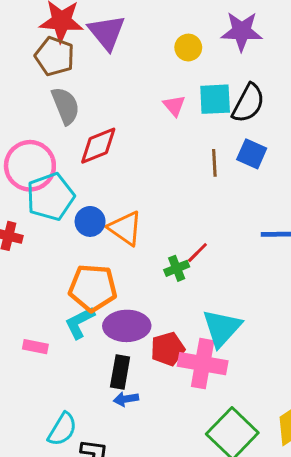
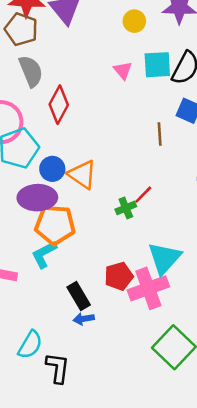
red diamond: (98, 146) -> (59, 105), turned -39
brown line: (214, 163) -> (160, 134), moved
purple ellipse: (127, 326) -> (37, 198), moved
pink cross: (203, 364) -> (148, 288), turned -30
black rectangle: (120, 372) -> (79, 296), turned -40

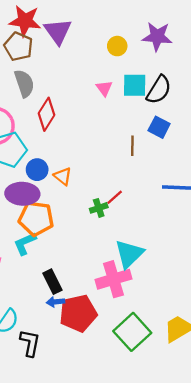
orange triangle: (82, 174) -> (63, 176), size x0.7
red pentagon: (119, 276) -> (78, 313), moved, size x1.5

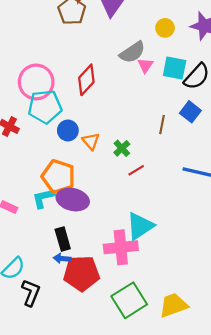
gray semicircle: (24, 83) -> (132, 52), moved, turned 64
purple ellipse: (22, 194) -> (73, 200), moved
green cross: (99, 208) -> (122, 148), moved, turned -35

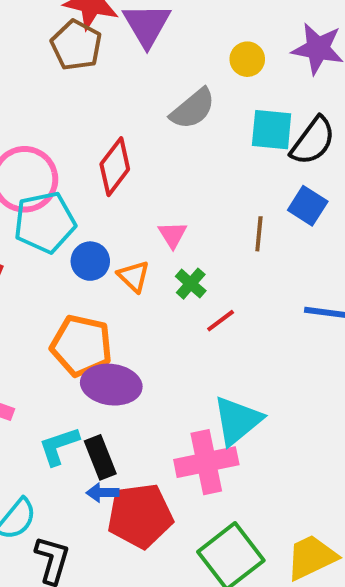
pink triangle: (145, 65) -> (173, 235), moved
cyan L-shape: (43, 198) -> (59, 446), moved

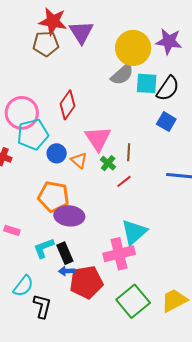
brown pentagon: (76, 45) -> (46, 44), turned -30
yellow circle: (247, 59) -> (133, 48), size x2.0
gray semicircle: (193, 109) -> (122, 74), moved
brown line: (259, 234) -> (129, 152), moved
pink triangle: (173, 235) -> (98, 139), size x1.8

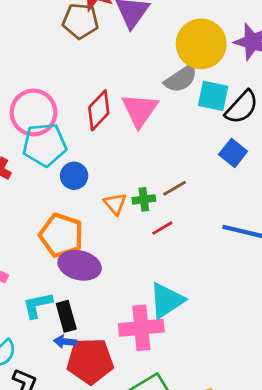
pink triangle: (98, 139) -> (140, 110), moved
brown line: (129, 152) -> (175, 188), turned 48
orange triangle: (79, 160) -> (115, 204), moved
green cross: (108, 163) -> (144, 199), turned 35

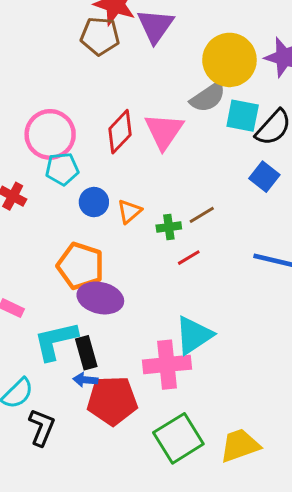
cyan pentagon: (45, 145) -> (62, 169), size x0.7
orange triangle: (115, 204) -> (129, 211), moved, turned 30
cyan L-shape: (38, 305) -> (56, 341), size x1.4

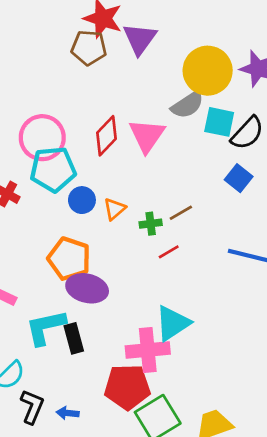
cyan pentagon: (62, 169) -> (53, 169), size x1.5
blue arrow: (85, 380) -> (68, 413), moved
red pentagon: (112, 401) -> (127, 387), moved

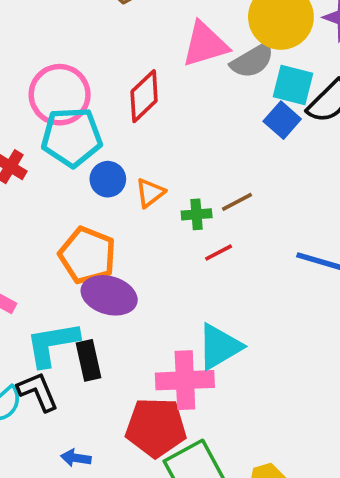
pink triangle: (147, 136) -> (205, 44), moved, turned 36
blue square: (239, 178) -> (282, 120), moved
black L-shape: (32, 407) -> (38, 392), moved, turned -48

